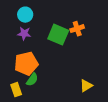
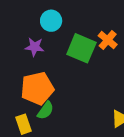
cyan circle: (25, 15) -> (51, 21), moved
orange cross: (77, 29) -> (108, 40), turned -32

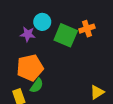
cyan circle: (51, 21) -> (42, 22), moved
orange cross: (108, 40) -> (87, 29), turned 32

